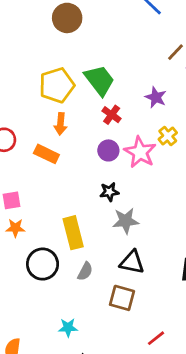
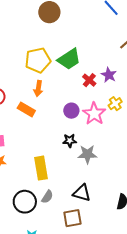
green trapezoid: (100, 80) -> (69, 59), turned 90
red cross: (112, 115) -> (89, 80), moved
gray star: (126, 221) -> (87, 154), moved
black circle: (43, 264) -> (25, 202), moved
brown square: (122, 298) -> (72, 218), turned -30

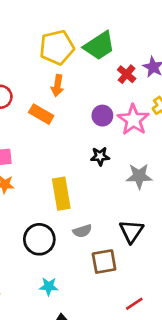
gray star: (87, 154) -> (139, 176), moved
black triangle: (82, 193) -> (131, 231), moved, turned 48
gray semicircle: (47, 197) -> (82, 231), moved, turned 40

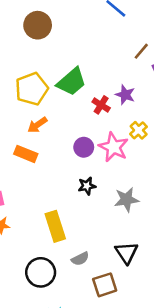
orange arrow: (57, 86) -> (37, 125), turned 54

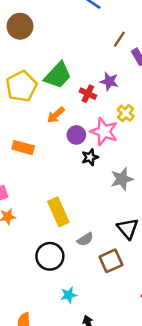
orange arrow: (37, 125) -> (56, 115), moved
black star: (87, 186) -> (90, 157), moved

